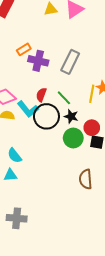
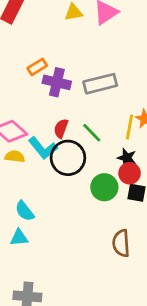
gray rectangle: (70, 62) -> (100, 84), turned 50
black star: (71, 116) -> (127, 158), moved

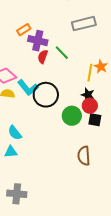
gray rectangle: (100, 84) -> (84, 24), moved
red semicircle: (61, 128) -> (43, 57), moved
green line: (92, 133) -> (62, 53), moved

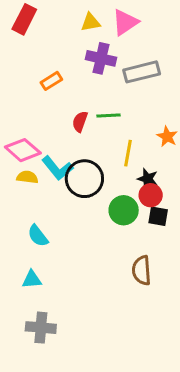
purple cross: (38, 41) -> (101, 58), moved
green line: (62, 53) -> (109, 116), turned -49
yellow line: (90, 73) -> (128, 153), moved
cyan triangle: (11, 152) -> (32, 279), moved

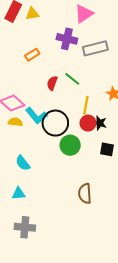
yellow triangle: (90, 22) -> (32, 14), moved
green line: (109, 116) -> (72, 79), turned 42
red circle: (151, 195) -> (88, 123), moved
green circle: (124, 210) -> (70, 145), moved
brown semicircle: (142, 270) -> (85, 194), moved

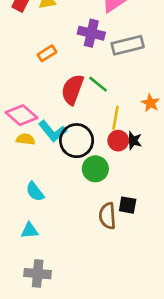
red semicircle: (52, 83) -> (73, 90), size x1.6
black square: (107, 149) -> (128, 205), moved
brown semicircle: (85, 194) -> (107, 216), moved

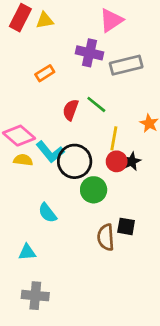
red semicircle: (73, 90) -> (71, 110), size x0.7
black star: (133, 141) -> (132, 161), turned 30
cyan semicircle: (35, 192) -> (47, 213), moved

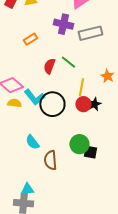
green circle: (94, 190) -> (79, 144), moved
brown semicircle: (106, 237) -> (50, 160), moved
cyan triangle: (27, 252) -> (27, 189), moved

